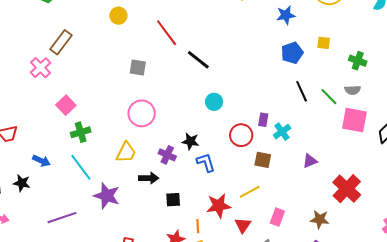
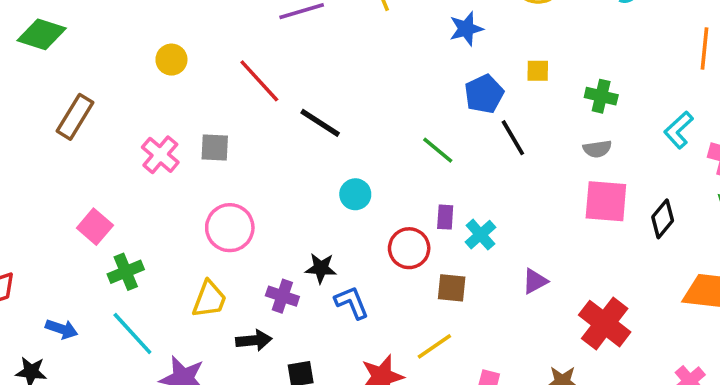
pink cross: (41, 68) -> (160, 155), moved
black line: (302, 91) -> (513, 138), moved
green line: (329, 97) -> (438, 150), moved

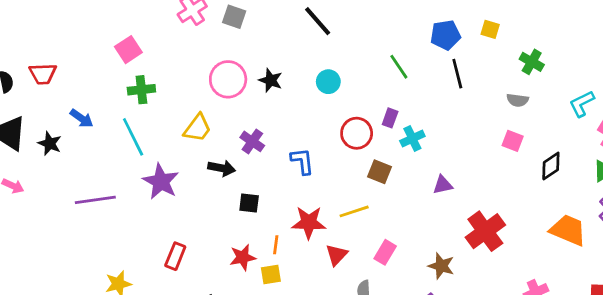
pink square: (606, 201) -> (513, 141), size x0.6
black star: (321, 268) -> (271, 80), moved

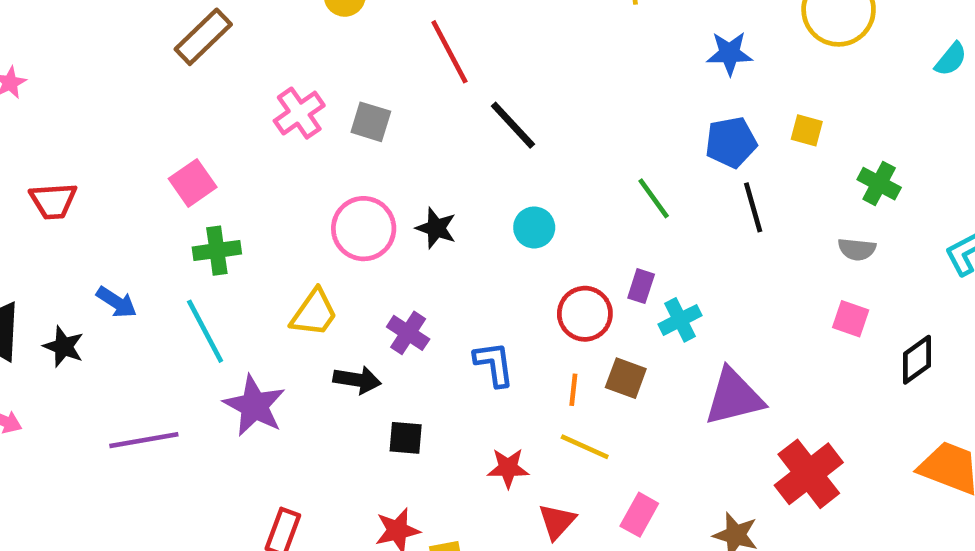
red trapezoid: (43, 74) -> (53, 201), moved
purple triangle: (443, 185) -> (734, 397), size x1.8
yellow line: (354, 211) -> (585, 447), turned 44
red star: (309, 223) -> (508, 468), size x0.7
orange line: (276, 245) -> (573, 390), moved

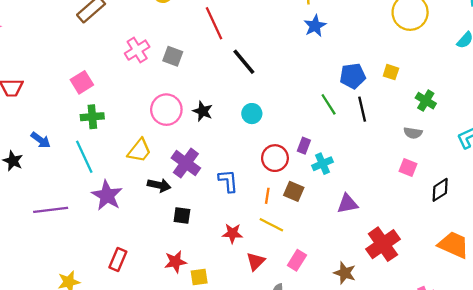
blue star: (730, 53) -> (315, 26), moved, turned -30
green line: (654, 198) -> (329, 104), moved
purple cross: (408, 333) -> (186, 163), size x1.4
purple triangle: (734, 397) -> (347, 204), size x0.7

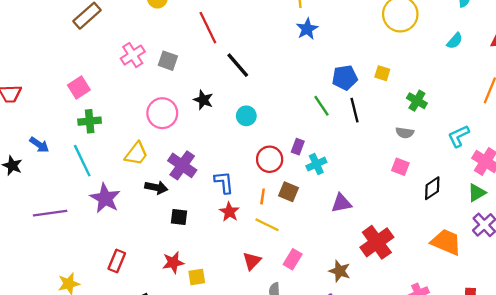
black star: (203, 111) -> (203, 100), moved
red star: (232, 233) -> (229, 212), moved, turned 30

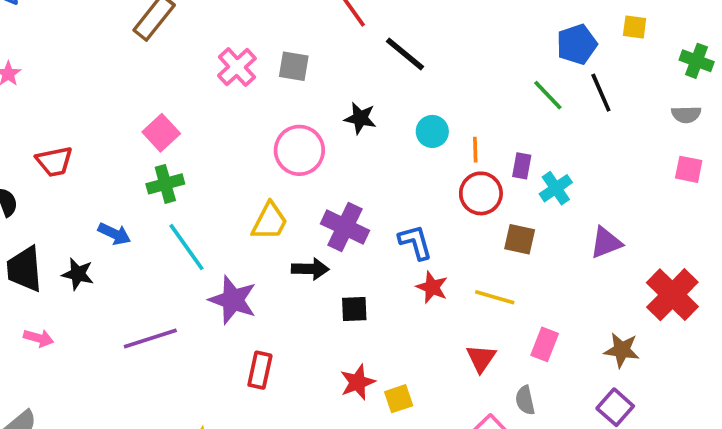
green cross: (90, 121) -> (165, 184), moved
orange line: (263, 196) -> (475, 150), moved
red rectangle: (117, 261) -> (260, 370), moved

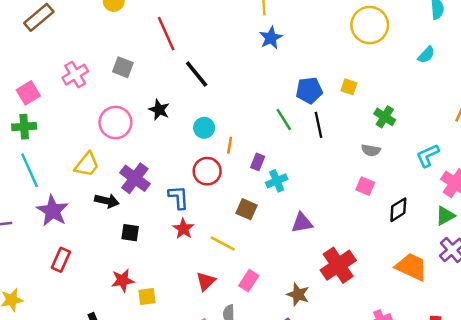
pink cross: (237, 67) -> (75, 75), moved
red circle: (481, 193) -> (207, 171), moved

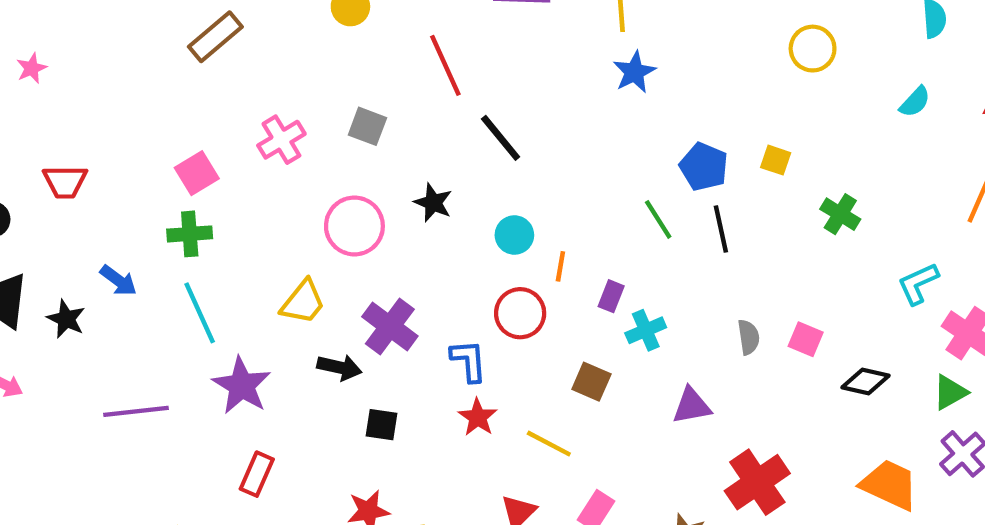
yellow circle: (370, 25) -> (813, 49), size x0.7
blue pentagon: (309, 90) -> (704, 167), turned 30
gray semicircle: (371, 150) -> (749, 337), moved, turned -108
black diamond: (398, 210) -> (865, 382), turned 45

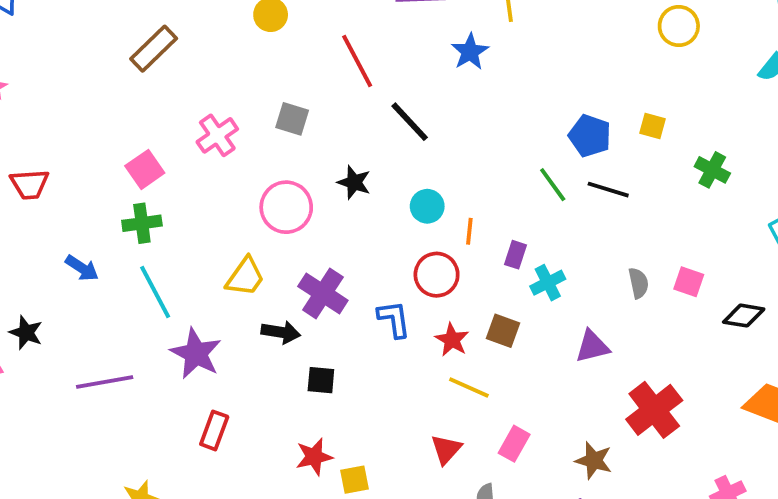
blue star: (634, 72) -> (470, 52), moved
black line: (721, 229) -> (608, 190), turned -57
black star: (66, 319) -> (26, 333), moved
red star: (478, 417) -> (452, 340), moved

